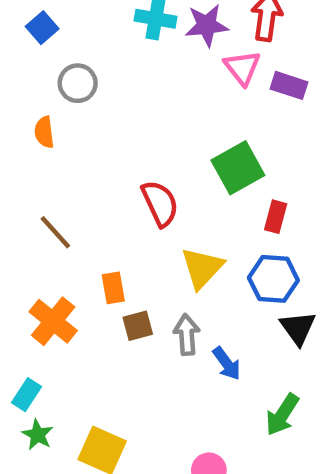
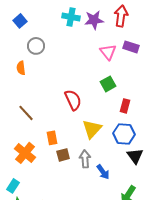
pink triangle: (242, 68) -> (108, 52), moved
green square: (238, 168) -> (108, 84), size x0.7

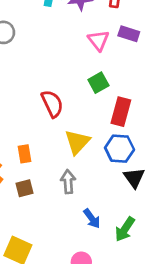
red rectangle: (125, 106) -> (121, 112), size x1.5
brown square: (63, 155) -> (25, 188), moved
blue arrow: (103, 172) -> (92, 219), moved

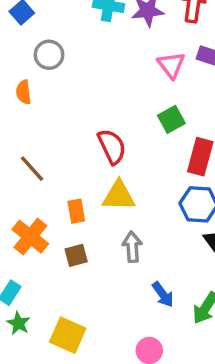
yellow triangle: (77, 142) -> (119, 196), moved, turned 48

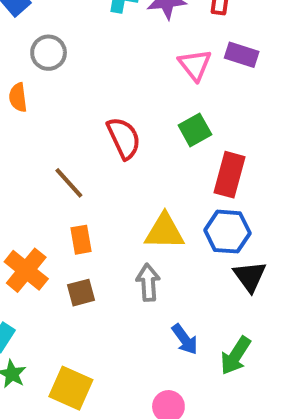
red semicircle: (112, 147) -> (124, 138), moved
brown line: (32, 169) -> (69, 183), moved
yellow triangle: (119, 196) -> (164, 232), moved

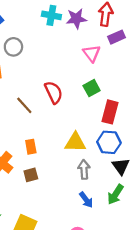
purple rectangle: (242, 55) -> (117, 37), moved, turned -42
brown line: (69, 183) -> (24, 105), moved
gray arrow: (148, 282) -> (84, 169), moved
green arrow: (236, 356) -> (115, 194), moved

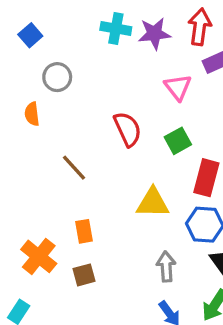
red semicircle: (54, 92) -> (128, 129), moved
yellow triangle: (75, 142) -> (153, 203), moved

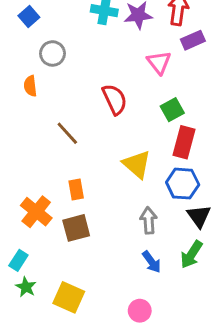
green square: (178, 141) -> (172, 110), moved
yellow triangle: (153, 203) -> (137, 164), turned 40
brown square: (84, 275) -> (76, 228), size x1.4

